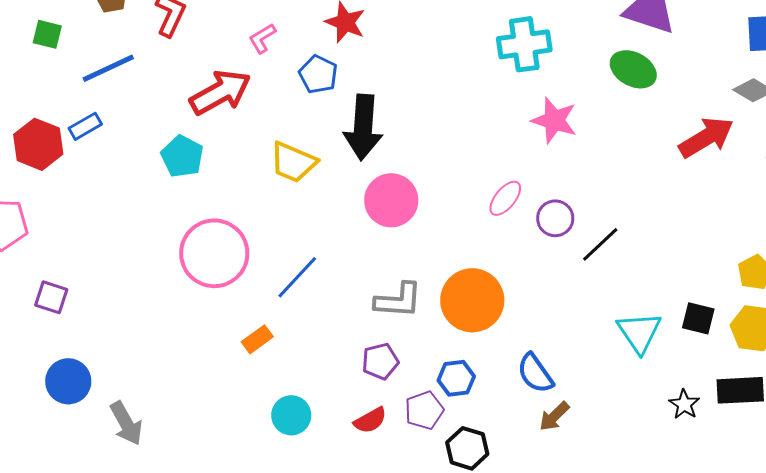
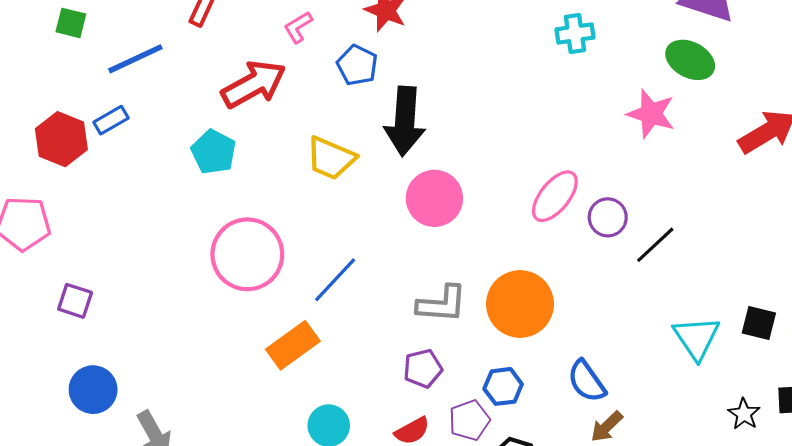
cyan cross: (524, 44) -> (575, 33), size x0.7
pink star: (554, 120) -> (651, 114), moved
pink ellipse: (505, 198) -> (555, 196), size x1.4
orange rectangle: (257, 339) -> (293, 345), size x1.6

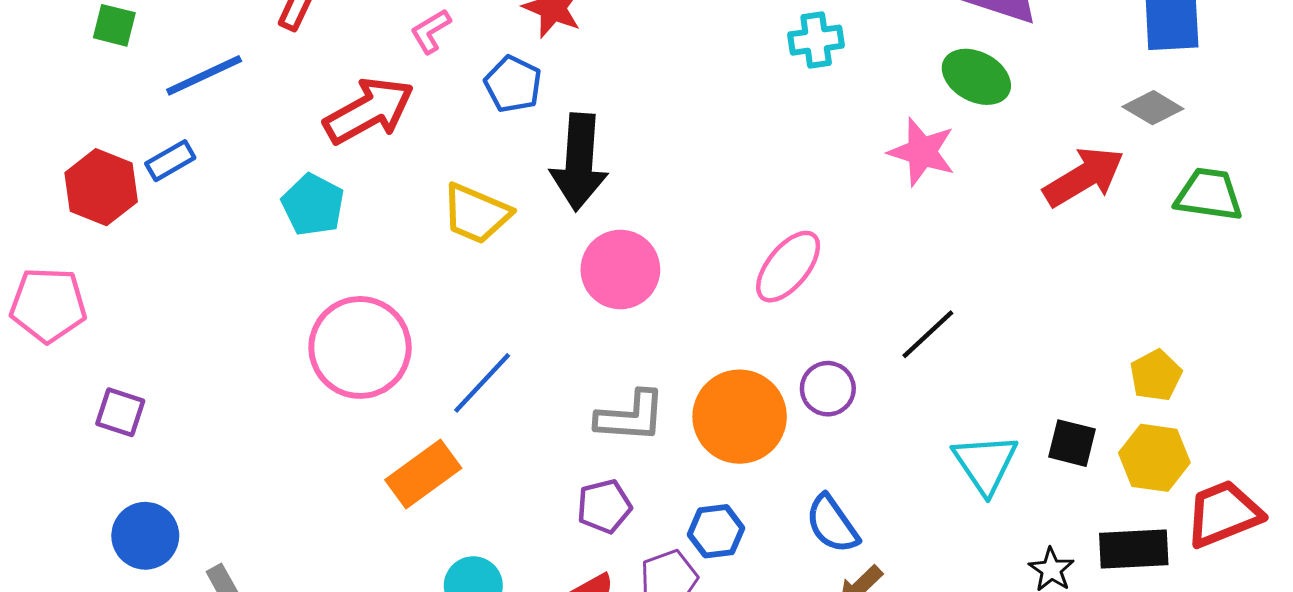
purple circle: (608, 217) -> (828, 389), moved

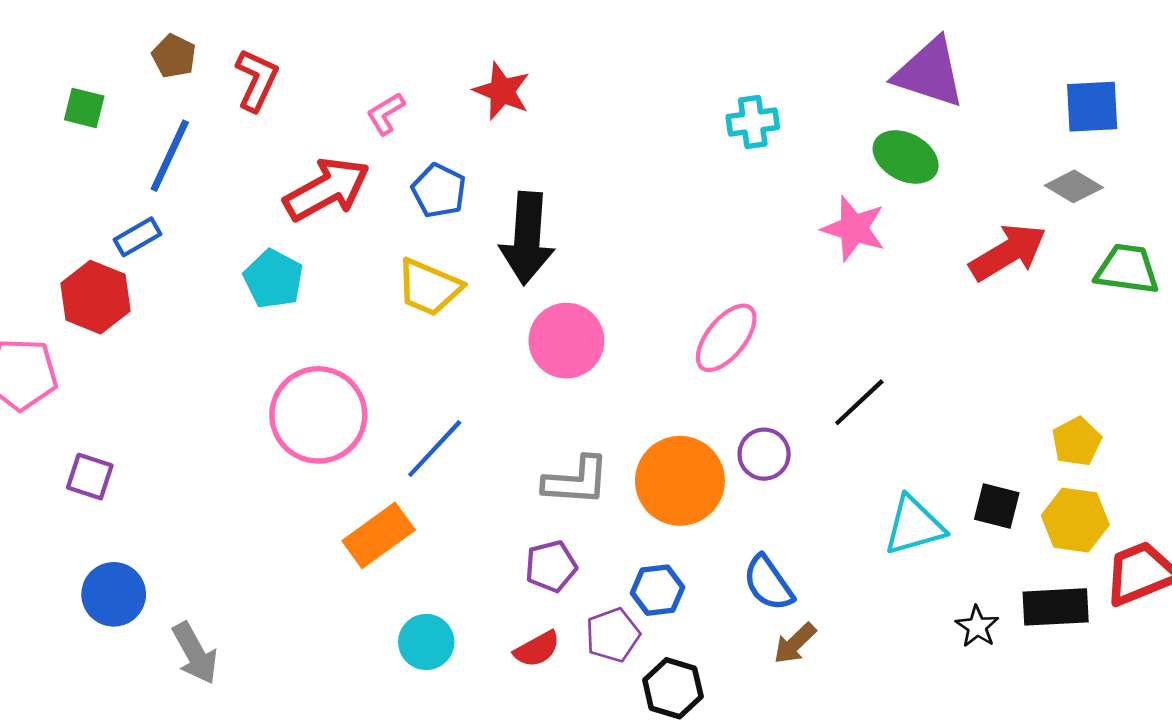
blue line: (204, 75) -> (170, 156), turned -40
blue pentagon: (513, 84) -> (439, 191), moved
red hexagon: (101, 187) -> (95, 297), moved
cyan triangle: (985, 464) -> (914, 526), turned 48

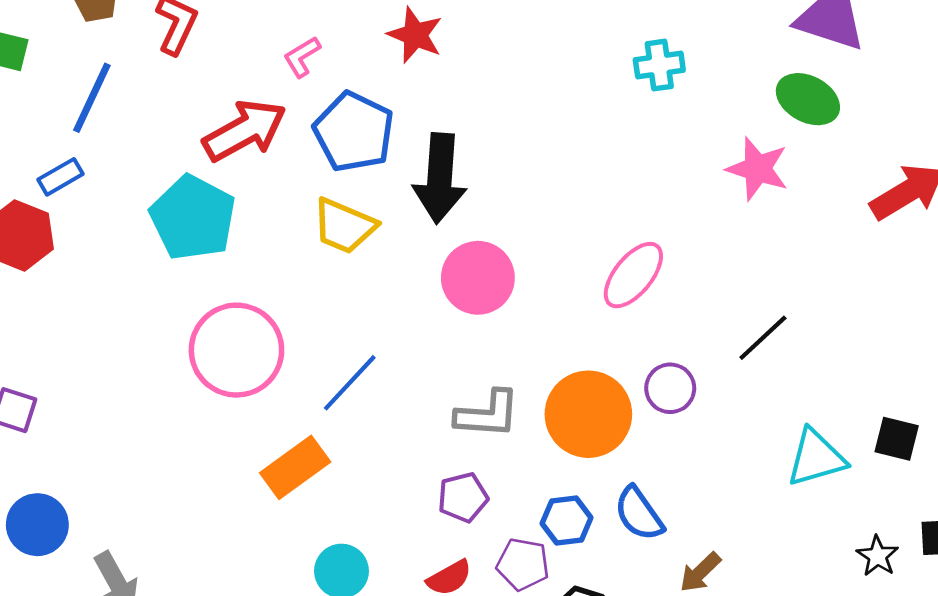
blue pentagon: (439, 191) -> (354, 132), size x1.5
cyan pentagon: (273, 279) -> (193, 218), size x1.5
blue semicircle: (768, 583) -> (639, 514), moved
purple pentagon: (613, 635) -> (523, 564), turned 30

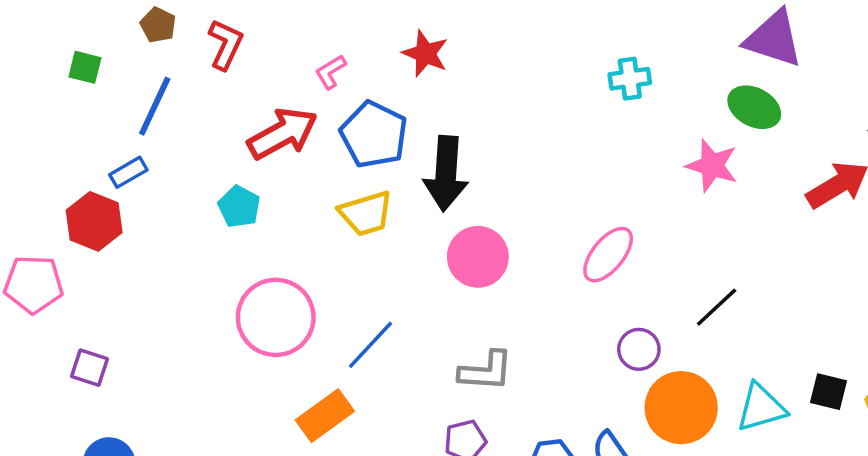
cyan pentagon: (193, 218) -> (239, 207), size x0.6
yellow trapezoid: (344, 226) -> (366, 213), turned -40
orange circle: (588, 414) -> (681, 408), moved

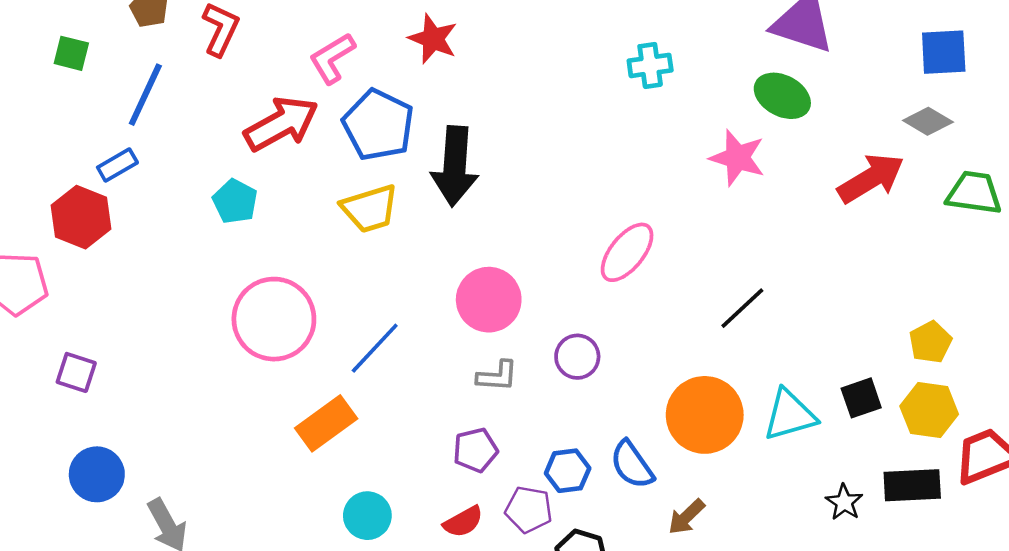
pink L-shape: (331, 72) -> (332, 58), size x1.4
pink circle: (478, 257) -> (489, 300), moved
purple circle: (639, 349) -> (577, 357), moved
gray L-shape: (486, 371) -> (497, 376), size x0.7
black square: (828, 392) -> (861, 398), turned -33

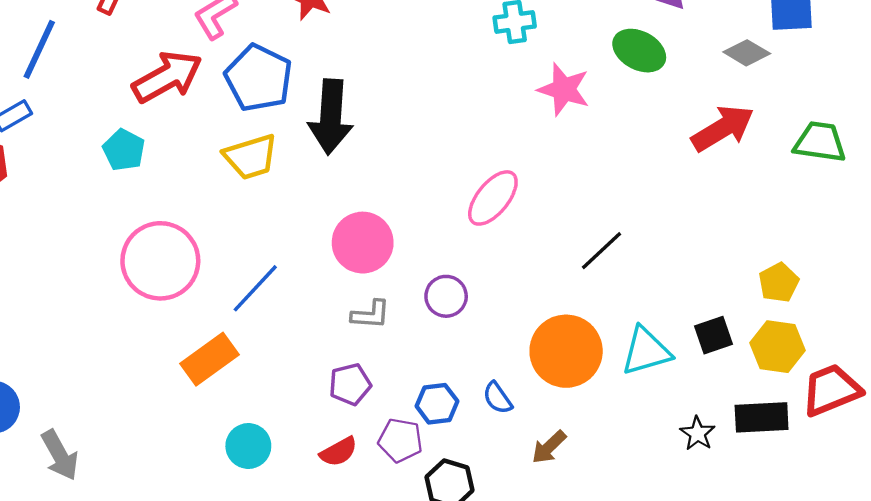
gray diamond: (928, 121) -> (747, 53), moved
pink star: (737, 158) -> (564, 89), moved
blue semicircle: (632, 465) -> (498, 398), size x0.7

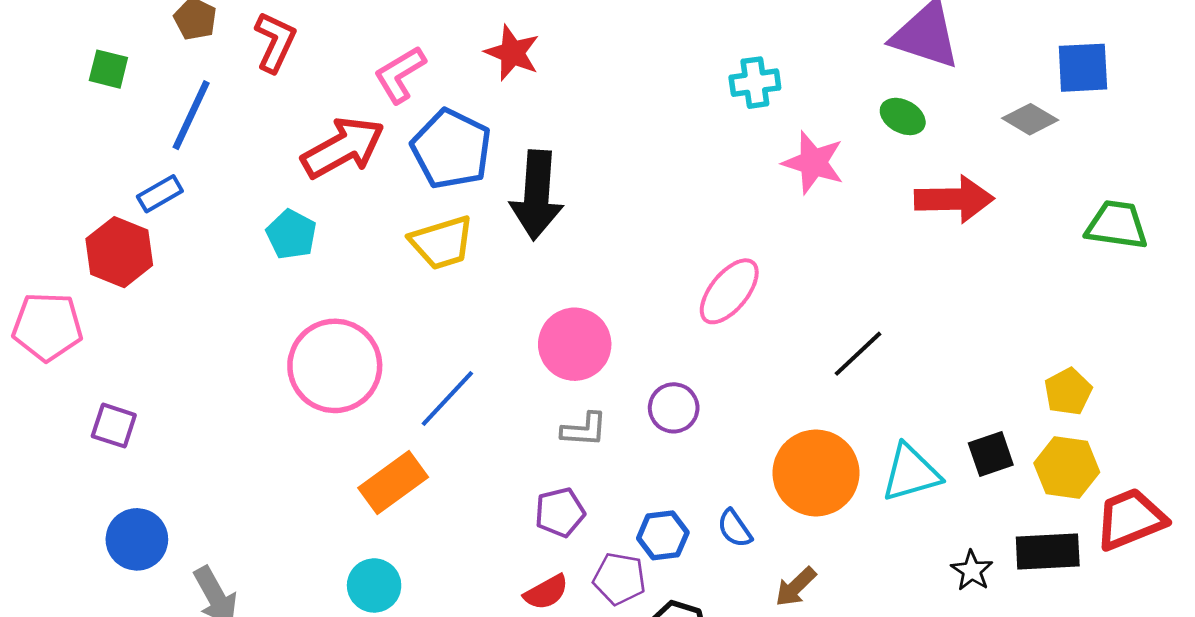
green ellipse: (639, 51) -> (903, 116), size x0.7
red arrow: (723, 128) -> (954, 199), moved, turned 30
cyan circle: (248, 446) -> (374, 585), moved

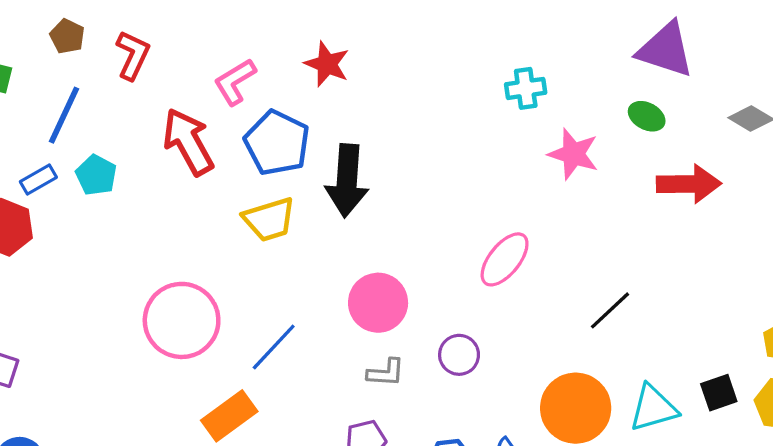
red arrow: (343, 148) -> (188, 142), turned -90
cyan pentagon: (291, 234) -> (96, 175), moved

